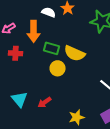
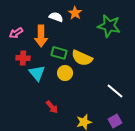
cyan triangle: (20, 99) -> (37, 73), moved
red arrow: (45, 102) -> (52, 107), turned -96

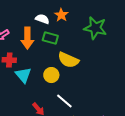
green rectangle: (59, 53) -> (50, 38), moved
white line: (115, 91) -> (64, 101), moved

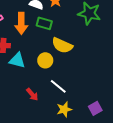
cyan triangle: (23, 75) -> (17, 60), turned -36

